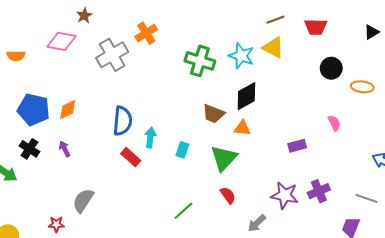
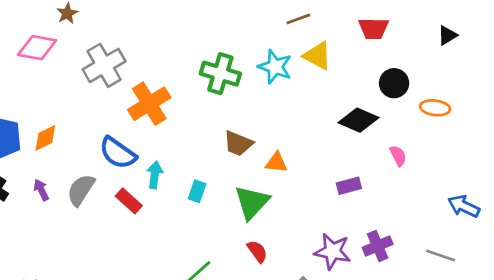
brown line: (275, 20) -> (298, 19), moved
orange cross: (146, 33) -> (149, 104), moved, size x1.4
black diamond: (246, 96) -> (358, 120), moved, turned 52
blue semicircle: (122, 121) -> (118, 153), turned 120
gray semicircle: (83, 200) -> (81, 190), moved

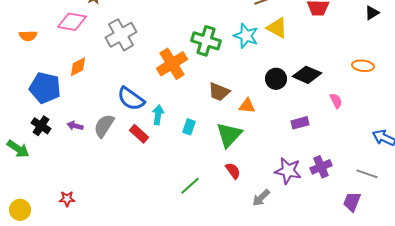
black circle: (394, 83) -> (276, 79), moved
orange cross: (149, 104) -> (172, 64), moved
orange diamond: (45, 138) -> (78, 67), moved
purple arrow: (41, 190) -> (75, 126), turned -49

